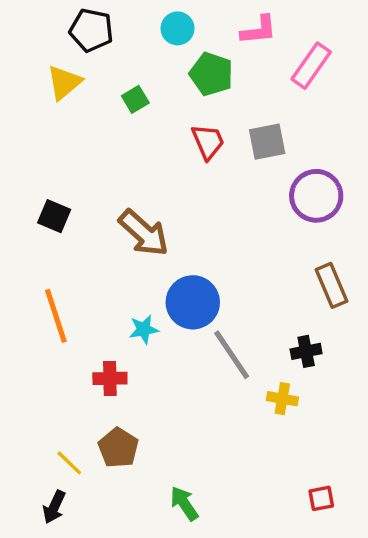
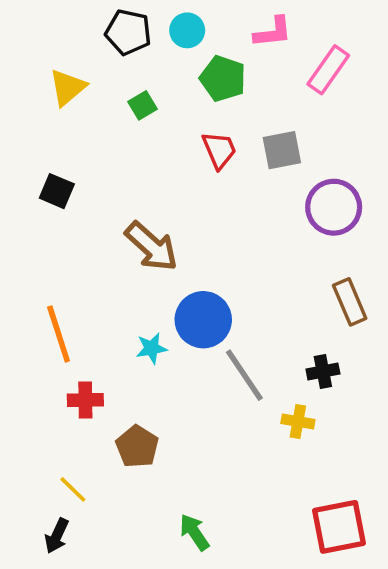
black pentagon: (91, 30) -> (128, 32), moved
black square: (54, 216) -> (57, 191), moved
red cross: (110, 378) -> (85, 400), moved
brown pentagon: (118, 448) -> (137, 447), moved
red square: (321, 498) -> (339, 527), size x2.0

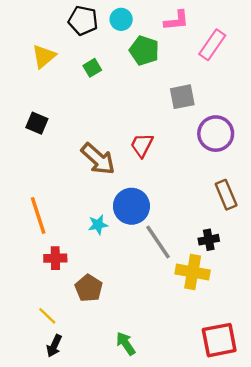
red trapezoid: (219, 150) -> (142, 145), moved, turned -130
yellow cross: (298, 422) -> (193, 272), size x1.6
black arrow: (57, 536) -> (54, 346), moved

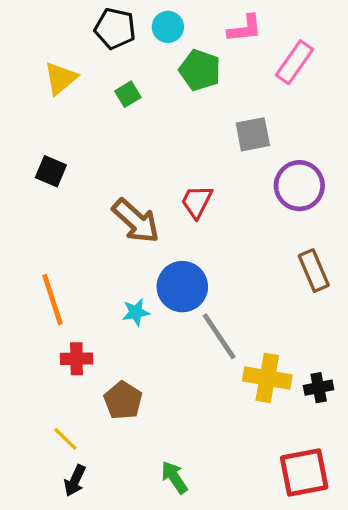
black cross: (209, 240) -> (319, 388), moved

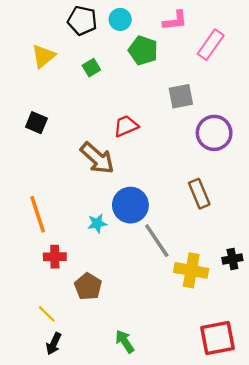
red trapezoid: (197, 202) -> (126, 126), moved, turned 40
brown rectangle: (314, 271) -> (199, 194), moved
black cross: (319, 388) -> (232, 259), moved

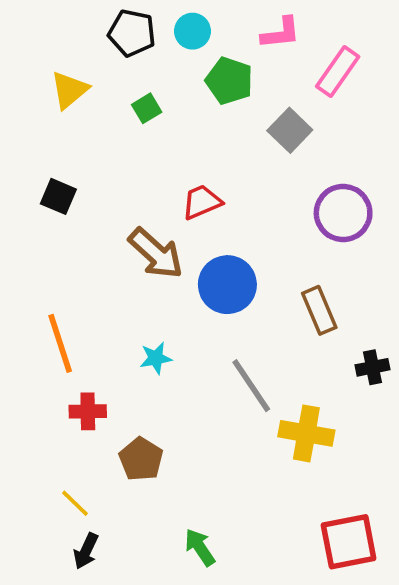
gray square: (181, 96) -> (290, 130), moved, turned -35
blue circle: (130, 205) -> (227, 285), moved
black cross: (232, 259) -> (372, 367), moved

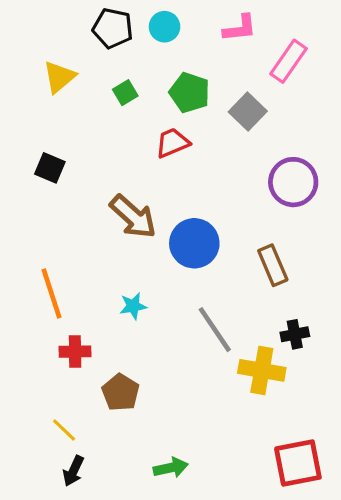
green pentagon: (229, 81) -> (190, 93), moved
red trapezoid: (202, 202) -> (172, 143), moved
black cross: (372, 367) -> (295, 334), moved
green arrow: (200, 547) -> (171, 468), turned 112

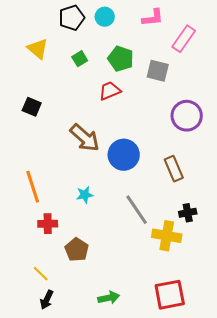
black pentagon: (113, 28) -> (72, 18), turned -30
yellow triangle: (59, 77) -> (38, 49), turned -40
gray square: (248, 111) -> (158, 71), turned -30
red square: (298, 463) -> (170, 295), moved

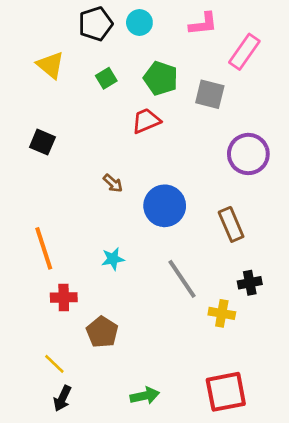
brown arrow: (85, 138) -> (113, 183), size x0.5
yellow cross: (167, 236) -> (222, 313), size x0.7

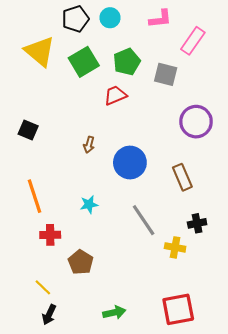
yellow triangle: (50, 65) -> (40, 51), size x1.4
green square: (106, 78) -> (84, 62), size x1.8
green pentagon: (161, 78) -> (127, 62), turned 30
black square: (42, 142) -> (28, 130), moved
brown arrow: (113, 183) -> (89, 145), turned 63

